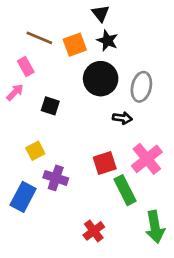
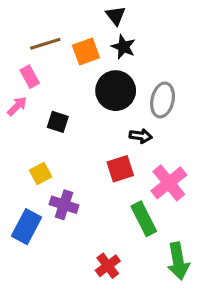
brown line: (39, 38) -> (45, 44), turned -40
red square: (105, 163) -> (120, 169), moved

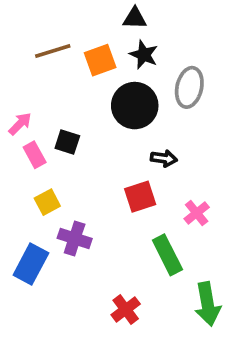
black triangle: (116, 16) -> (135, 18), turned -50
pink rectangle: (30, 77) -> (35, 155), moved
gray ellipse: (163, 100) -> (189, 87), moved
pink cross: (169, 183) -> (197, 213), size x0.6

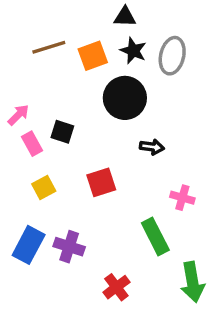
gray ellipse: (189, 87) -> (172, 56), moved
red square: (140, 197) -> (101, 182), moved
pink cross: (197, 213) -> (182, 198), turned -35
purple cross: (75, 238) -> (69, 247), moved

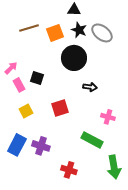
gray ellipse: (172, 56) -> (102, 33), turned -65
green rectangle: (155, 236) -> (92, 140), turned -35
red cross: (116, 287) -> (69, 170), turned -35

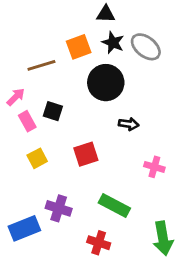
brown line: (29, 28) -> (41, 65), moved
green rectangle: (92, 140) -> (114, 205), moved
blue rectangle: (17, 145) -> (24, 228), moved, turned 40

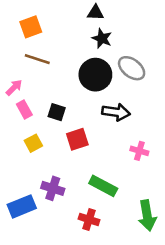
orange square: (79, 47) -> (31, 27), moved
gray ellipse: (146, 47) -> (132, 68), moved
brown line: (41, 65) -> (37, 59), turned 35
black square: (53, 111) -> (57, 112), moved
black arrow: (129, 124) -> (116, 112), size x1.5

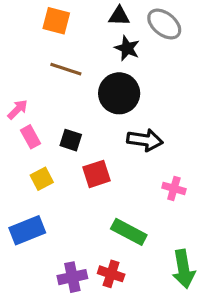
orange square: (31, 27) -> (56, 21), moved, turned 35
brown line: (37, 59) -> (66, 69), moved
gray ellipse: (132, 68) -> (164, 24), moved
purple cross: (53, 188) -> (72, 277), moved, turned -30
blue rectangle: (22, 206) -> (27, 230), moved

